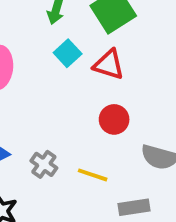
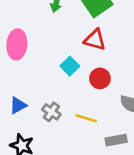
cyan square: (68, 53) -> (70, 66), moved

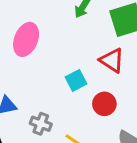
gray cross: (51, 112) -> (41, 124), turned -30

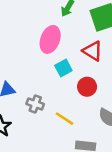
pink ellipse: (26, 39) -> (50, 39), moved

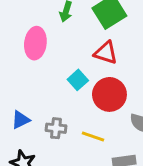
pink ellipse: (50, 39) -> (35, 43), moved
red circle: (87, 87) -> (109, 94), size x1.5

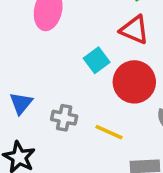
blue triangle: (21, 120) -> (21, 103), turned -30

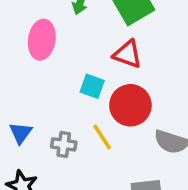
cyan square: (97, 60) -> (92, 86), turned -30
yellow line: (109, 132) -> (102, 137), moved, turned 36

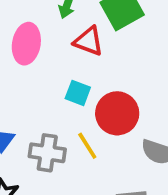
red triangle: (127, 54) -> (89, 41), moved
gray cross: (64, 144) -> (47, 153), size x1.4

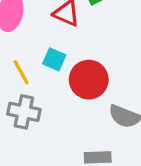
yellow line: (87, 146) -> (21, 72), moved

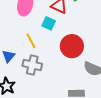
cyan square: (54, 59) -> (49, 23), moved

